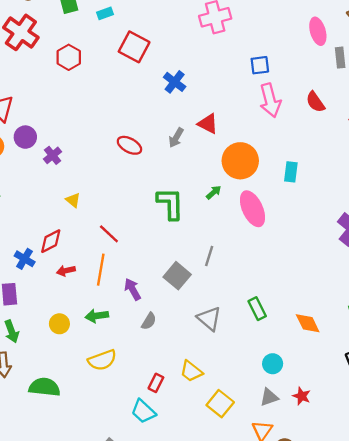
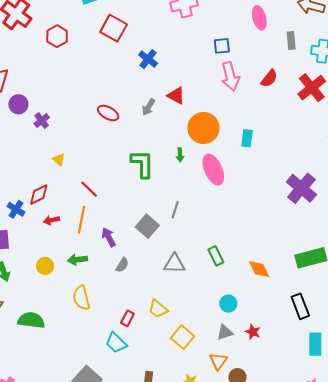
pink ellipse: (318, 31) -> (259, 18), moved
red semicircle: (315, 102) -> (269, 78), turned -108
green arrow: (214, 192) -> (180, 155), turned 128
gray triangle: (209, 319) -> (174, 264), turned -40
yellow semicircle: (102, 360) -> (81, 298), turned 95

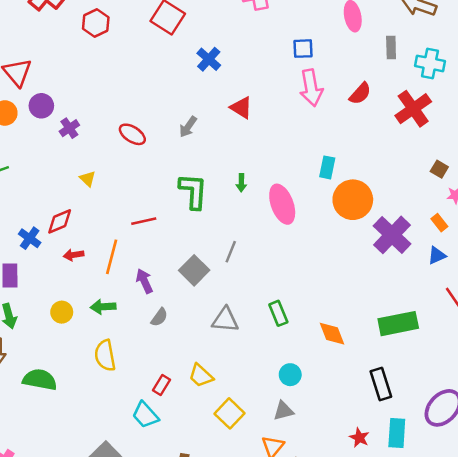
gray arrow: (148, 107) -> (188, 127), moved
red ellipse: (108, 113) -> (132, 134), moved
orange circle: (203, 128) -> (353, 200), moved
red line: (89, 189) -> (144, 221), moved, turned -60
red star: (253, 332) -> (359, 438), moved

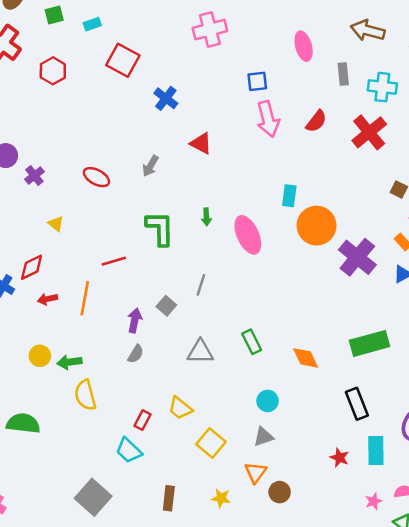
gray square: (194, 270) -> (166, 306), size x0.7
purple arrow: (144, 281) -> (135, 320), moved, turned 40
green arrow: (103, 307) -> (69, 362), moved

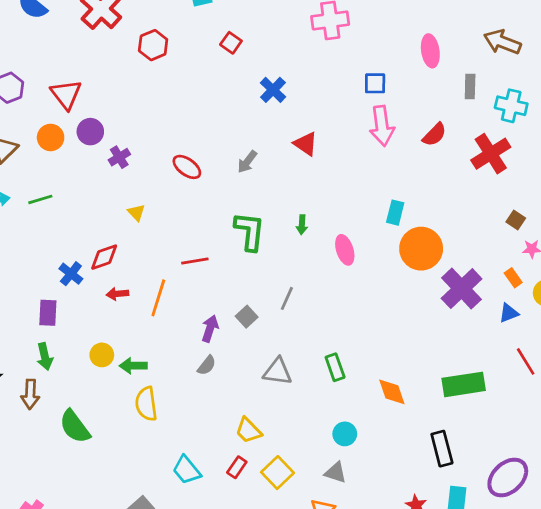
red square: (123, 60) -> (231, 43), size x0.6
pink ellipse: (248, 235) -> (345, 250), size x0.7
red rectangle: (143, 420) -> (237, 467), moved
green semicircle: (23, 423) -> (75, 427), turned -140
gray triangle: (263, 437) -> (336, 473), turned 30

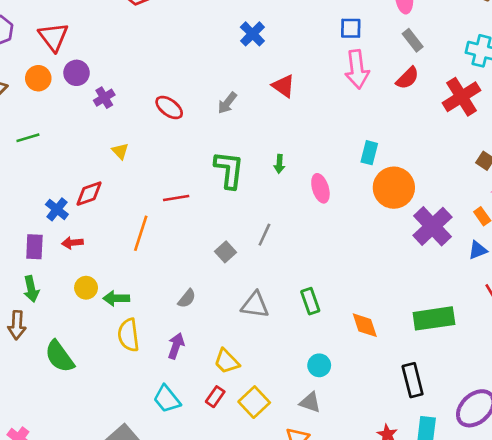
gray rectangle: (470, 87) -> (413, 40), moved, turned -40
red arrow: (117, 294) -> (72, 243), moved
purple arrow: (210, 329) -> (176, 346), moved

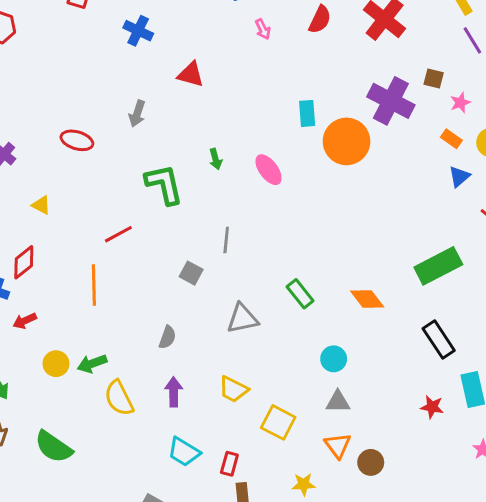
pink arrow: (357, 69) -> (263, 29), size x0.5
purple cross: (432, 226) -> (391, 101), moved
red rectangle: (215, 397) -> (229, 464), moved

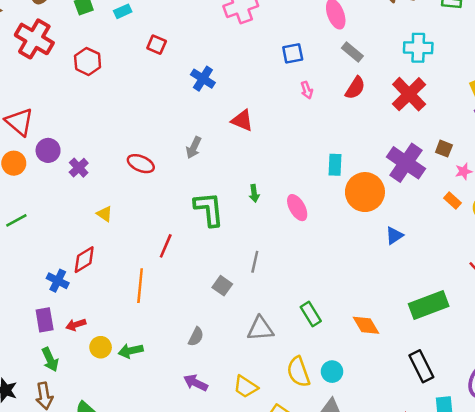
blue triangle: (459, 177) -> (394, 236), moved
red line: (118, 234) -> (166, 246), turned -45
red arrow: (25, 321) -> (76, 325), moved
purple arrow: (174, 392) -> (196, 383), turned -70
yellow semicircle: (119, 398) -> (298, 372), moved

